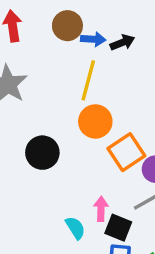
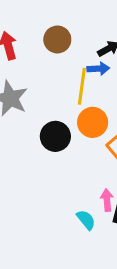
blue arrow: (93, 39) -> (98, 69), moved
black circle: (42, 153) -> (55, 136), moved

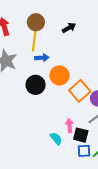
blue arrow: (98, 69) -> (42, 58), moved
yellow line: (82, 86) -> (34, 40), moved

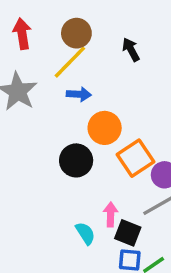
black arrow: (69, 28) -> (131, 50), turned -96
yellow line: (34, 40) -> (70, 62), turned 30
black circle: (36, 85) -> (76, 160), moved

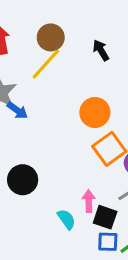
blue arrow: (79, 94) -> (17, 110), moved, turned 35
orange circle: (105, 128) -> (95, 112), moved
black circle: (76, 160) -> (23, 180), moved

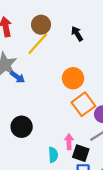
cyan semicircle: (66, 219) -> (53, 155), turned 32

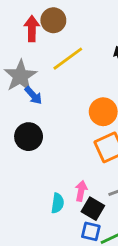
brown circle: (41, 25) -> (53, 20), moved
black circle: (22, 127) -> (29, 137), moved

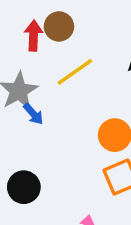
black circle: (29, 137) -> (24, 187), moved

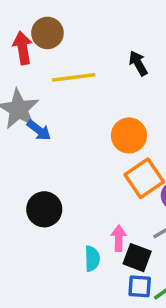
yellow line: (75, 72) -> (74, 77), turned 39

